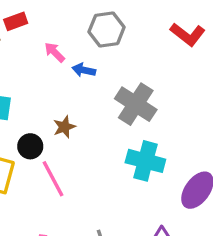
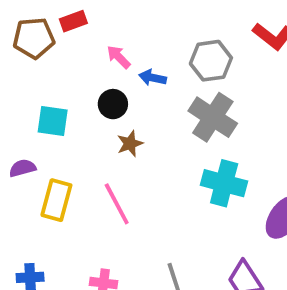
gray hexagon: (107, 29) -> (211, 61), moved
black circle: (30, 146) -> (113, 104), moved

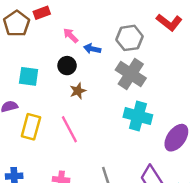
brown pentagon: (34, 38) -> (17, 23), turned -30

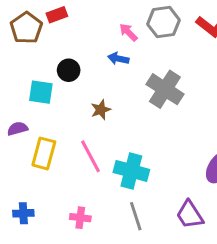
pink arrow: (71, 36) -> (128, 32), moved
gray hexagon: (130, 38) -> (163, 22), moved
black circle: (67, 66) -> (69, 70), moved
cyan cross: (138, 116) -> (131, 171), moved

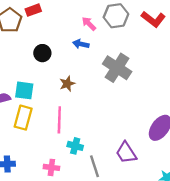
cyan square: (41, 92) -> (24, 90), moved
pink line: (91, 156) -> (59, 120), turned 30
cyan cross: (131, 171) -> (75, 146), moved, size x0.6
purple trapezoid: (190, 215) -> (126, 153), moved

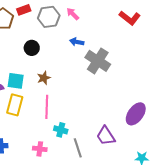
gray hexagon: (116, 16) -> (49, 17), moved
pink arrow: (89, 24) -> (73, 14), moved
blue arrow: (81, 44) -> (77, 42), moved
brown star: (67, 84) -> (44, 78), moved

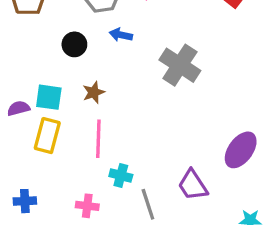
blue arrow: (77, 42) -> (121, 35), moved

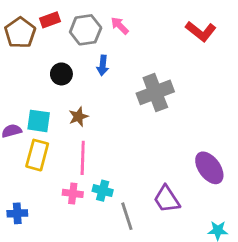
blue arrow: (121, 35) -> (103, 65), turned -96
gray cross: (180, 65) -> (155, 92), turned 36
purple ellipse: (241, 150) -> (209, 168), turned -72
pink cross: (87, 206) -> (73, 193), moved

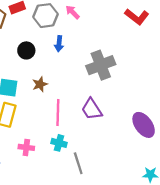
pink line: (83, 158) -> (58, 113), moved
pink cross: (73, 193) -> (26, 147), moved
purple trapezoid: (167, 199) -> (92, 109), moved

